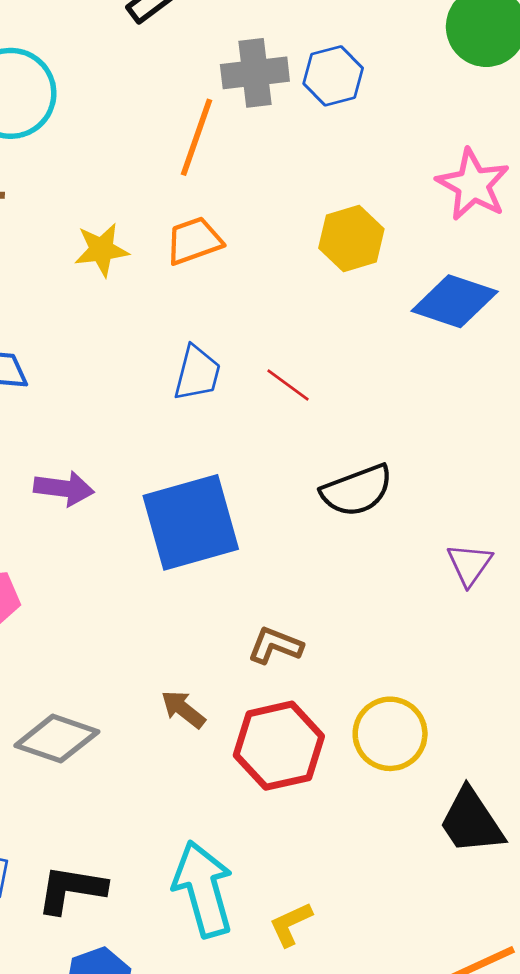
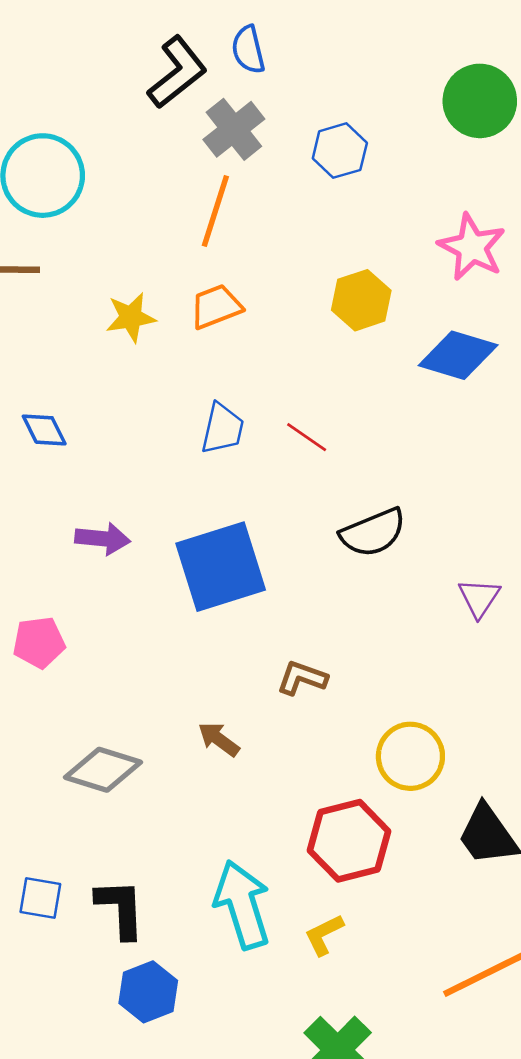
gray cross: (255, 73) -> (234, 129), moved, turned -30
red hexagon: (279, 746) -> (349, 841), moved
black L-shape: (71, 889) -> (120, 909), turned 80

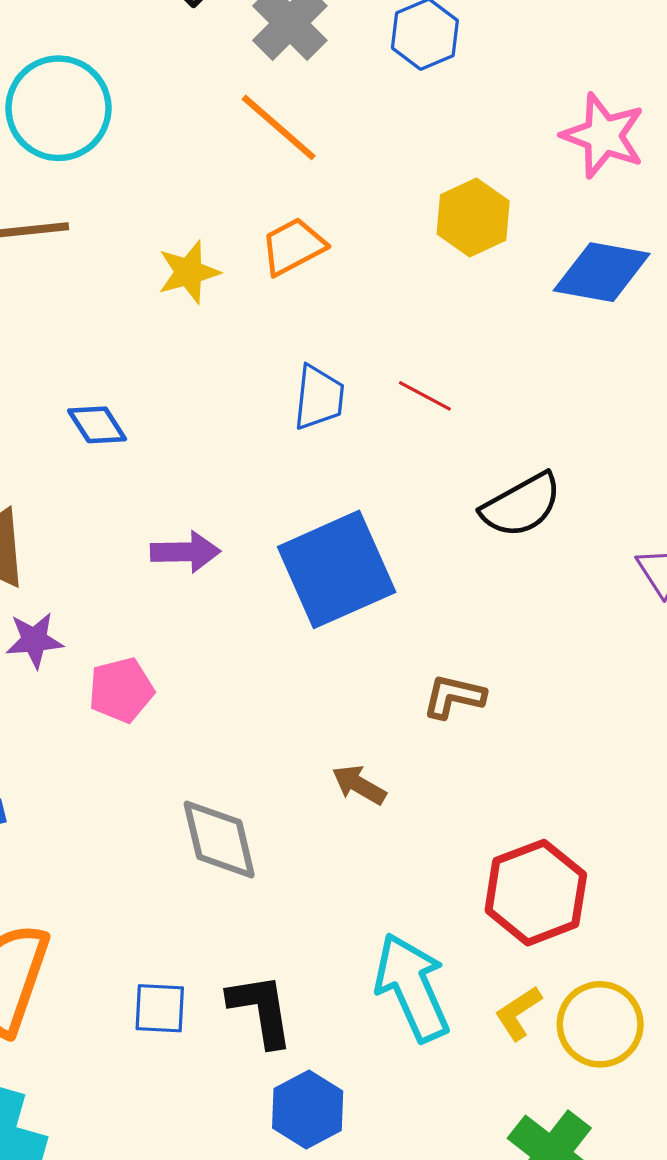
orange line: (215, 211) -> (279, 127), turned -60
yellow circle: (410, 756) -> (600, 1024), moved
gray diamond: (103, 770) -> (219, 839), turned 66

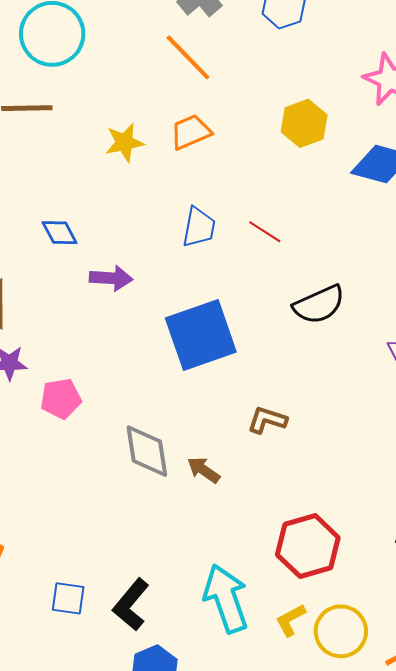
purple arrow: (185, 552) -> (111, 278), moved
gray diamond: (219, 839) -> (147, 451), moved
black L-shape: (261, 1010) -> (131, 605), turned -136

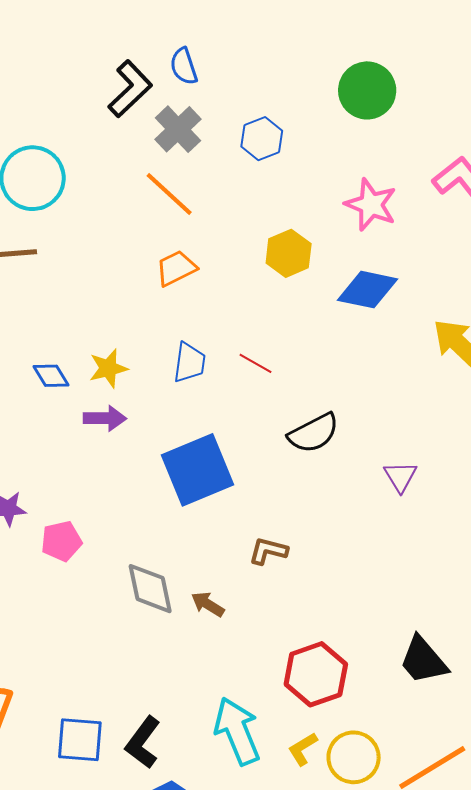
yellow star: (124, 143) -> (108, 368), moved
blue square: (68, 598) -> (80, 740), size x1.4

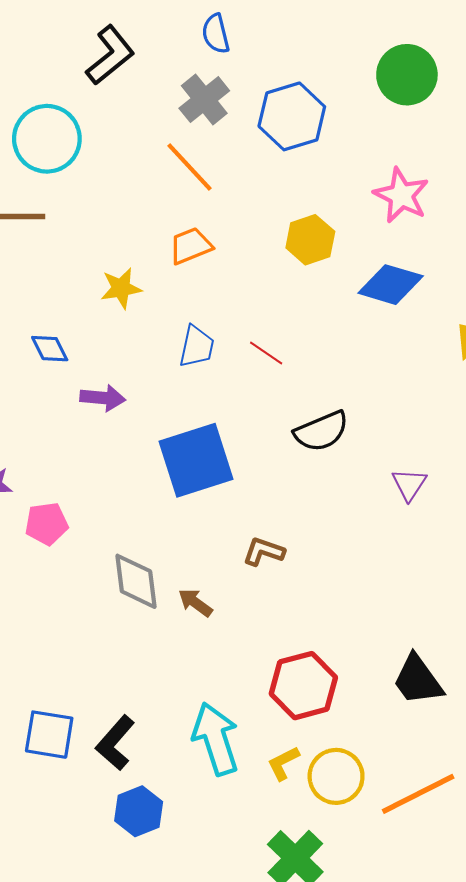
black L-shape: (130, 89) -> (110, 55), moved
blue hexagon: (262, 139) -> (292, 116), size x1.5
yellow star: (108, 368) -> (121, 288), moved

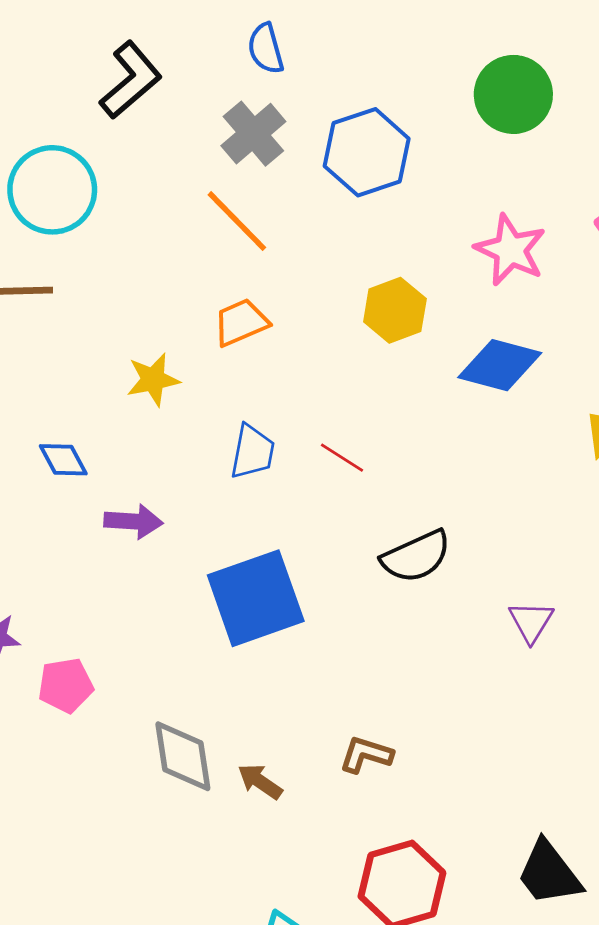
brown L-shape: (264, 552) -> (366, 755), moved

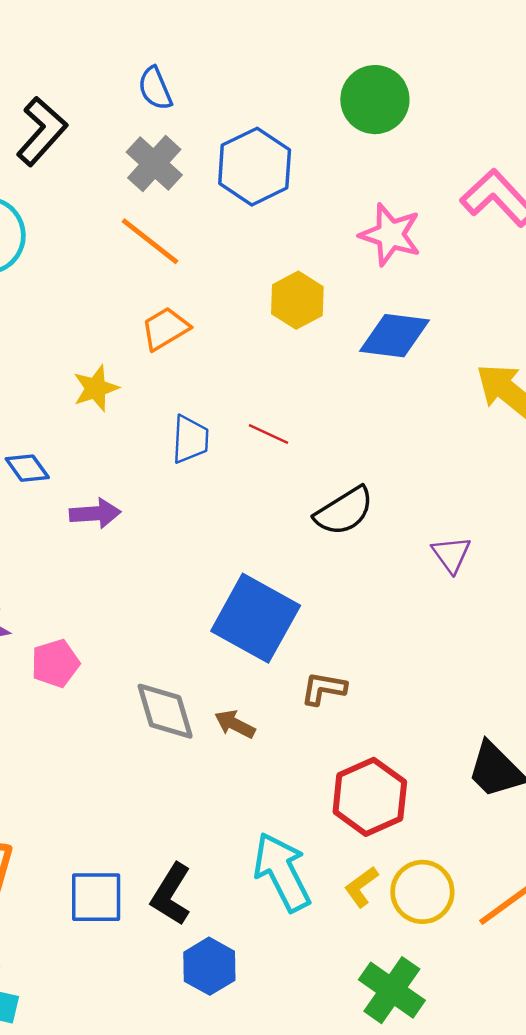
blue square: (256, 598) -> (256, 618), moved, turned -34

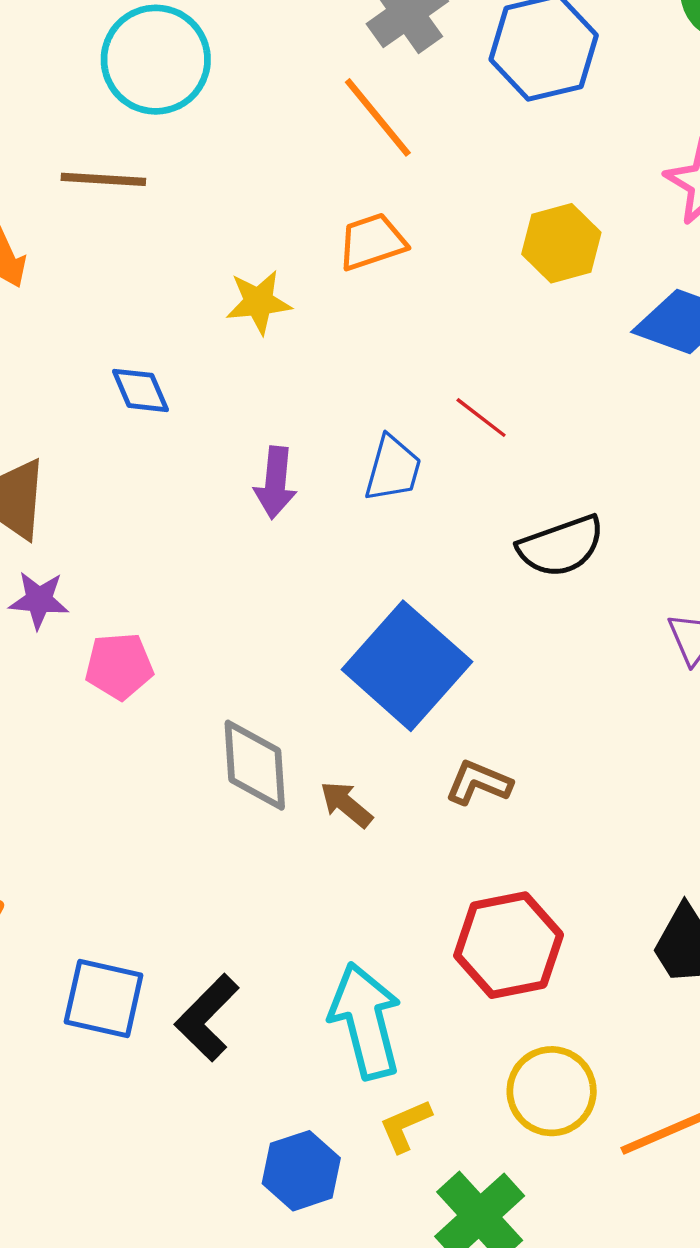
blue trapezoid: (190, 439) -> (393, 469), moved
purple arrow: (95, 513) -> (275, 483), moved, turned 87
yellow L-shape: (361, 887) -> (405, 1126), moved
blue hexagon: (209, 966) -> (301, 1171), moved

